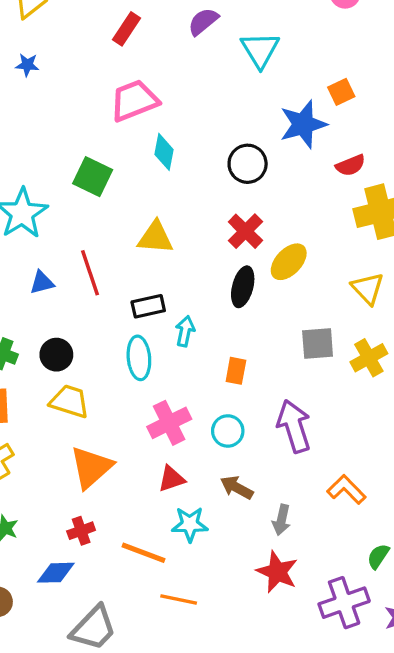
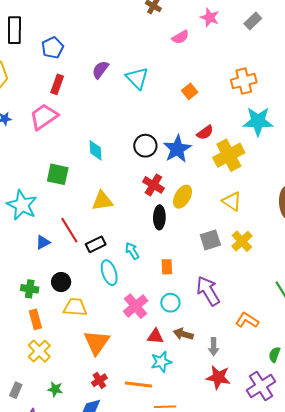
pink trapezoid: (134, 101) -> (44, 117), moved
blue star: (303, 124) -> (177, 149), moved
black rectangle: (148, 306) -> (96, 244), moved
cyan arrow: (185, 331) -> (132, 251), turned -30
red triangle: (171, 479) -> (155, 336), moved, turned 36

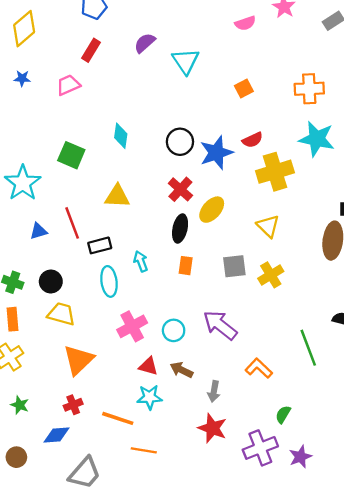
pink trapezoid: (44, 117) -> (68, 85), size x0.7
orange rectangle: (167, 267) -> (186, 266), moved
purple arrow: (208, 291) -> (220, 325), turned -32

